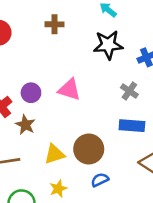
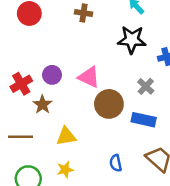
brown circle: (89, 149) -> (109, 104), moved
blue semicircle: (100, 180) -> (116, 163), moved, turned -84

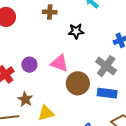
black star: (132, 40) -> (76, 31), moved, size x0.7
gray cross: (146, 86) -> (106, 66), size x1.5
brown star: (42, 105) -> (25, 99), moved

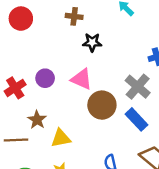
black star: (76, 31) -> (92, 42), moved
blue rectangle: (107, 93) -> (137, 119), turned 36

